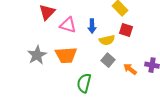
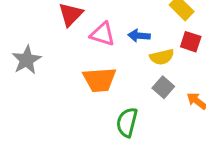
blue arrow: (92, 26) -> (139, 36), turned 96
gray star: (37, 55) -> (27, 60), moved

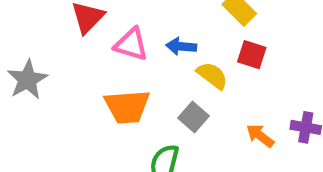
yellow semicircle: (162, 57) -> (212, 75), turned -130
gray square: (163, 87) -> (194, 117), moved

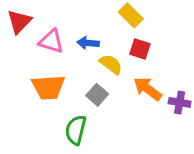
orange arrow: (260, 136) -> (148, 89), moved, size x1.4

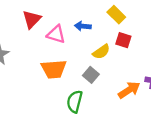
blue arrow: (88, 43) -> (83, 26), moved
yellow semicircle: (111, 64) -> (101, 52), turned 108
orange arrow: (148, 89) -> (129, 90), moved, turned 110

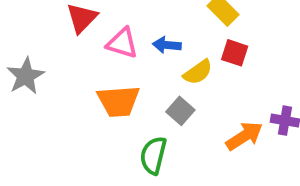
blue arrow: (83, 26) -> (167, 45), moved

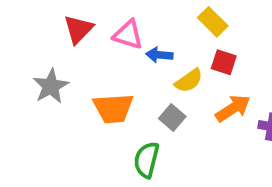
pink triangle: (122, 43) -> (128, 35), moved
gray star: (26, 76) -> (51, 86), moved
orange arrow: (244, 136) -> (233, 108), moved

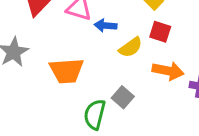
orange arrow: (233, 108) -> (168, 71), turned 44
gray square: (172, 117) -> (123, 97), moved

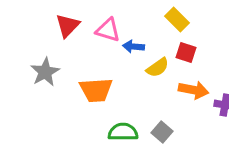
gray square: (123, 97) -> (162, 132), moved
green semicircle: (95, 114) -> (123, 132), turned 76

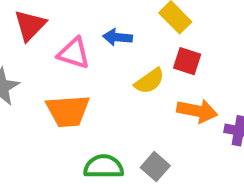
pink triangle: (108, 30) -> (74, 53), moved
blue arrow: (134, 46) -> (118, 37), moved

